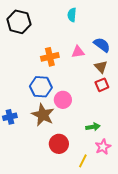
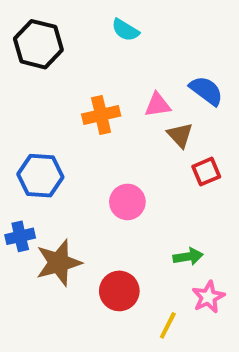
cyan semicircle: (72, 15) -> (125, 30), moved, turned -64
brown triangle: (101, 67) -> (180, 135), moved
blue hexagon: (41, 87) -> (40, 176), moved
brown star: (43, 115) -> (59, 263), moved, turned 30

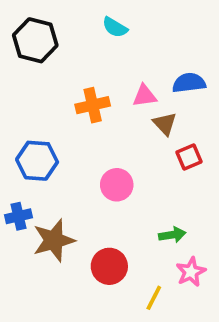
blue semicircle: (206, 91) -> (189, 83), turned -44

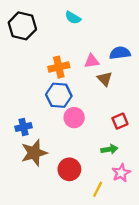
red square: (189, 157) -> (120, 121), moved
blue hexagon: (37, 161) -> (59, 95), moved
blue cross: (19, 216) -> (24, 127), moved

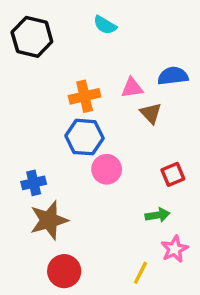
red circle: (69, 169) -> (64, 271), moved

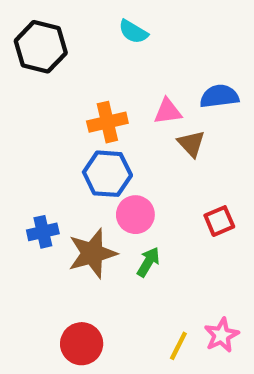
green arrow: (158, 215) -> (148, 262), moved, turned -50
brown star: (49, 220) -> (92, 253), moved
pink star: (175, 249) -> (221, 335), moved

